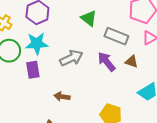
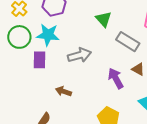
purple arrow: (107, 62) -> (116, 78), moved

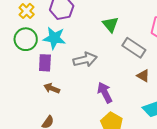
purple arrow: (116, 78) -> (105, 92), moved
brown arrow: (63, 91) -> (52, 88), moved

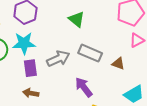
gray rectangle: (134, 48) -> (90, 53), moved
purple rectangle: (45, 63) -> (30, 68), moved

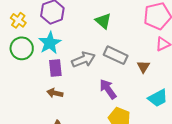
cyan star: (24, 43) -> (50, 43), turned -30
brown triangle: (118, 64) -> (143, 67), turned 40

